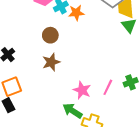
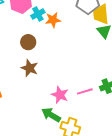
brown star: (51, 62) -> (30, 68), turned -30
pink line: (108, 87) -> (85, 91), turned 49

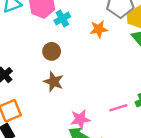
orange star: (53, 20) -> (99, 29), moved
pink star: (60, 95) -> (80, 119), moved, turned -30

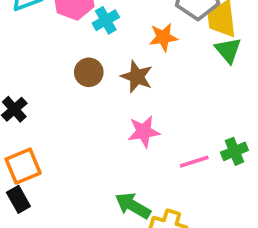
brown star: (54, 82) -> (137, 77), moved
pink star: (80, 119) -> (144, 132), moved

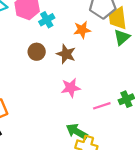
green triangle: (228, 50) -> (122, 37), turned 30
green arrow: (133, 206) -> (77, 132), moved

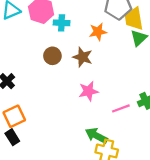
cyan cross: (47, 20) -> (62, 23), turned 35

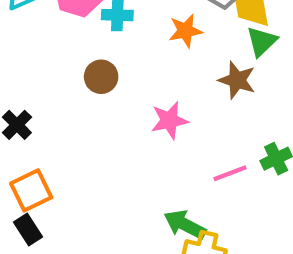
brown star: (83, 57) -> (237, 80), moved
pink star: (88, 91) -> (169, 120), moved

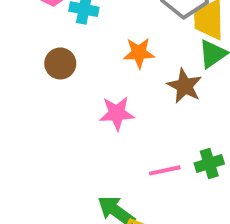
orange star: (185, 31) -> (139, 53), moved

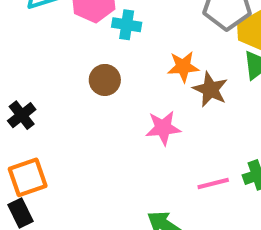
brown star: (185, 86) -> (210, 89), moved

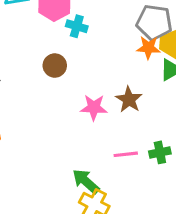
orange star: (183, 67) -> (148, 48), moved
brown star: (210, 89) -> (129, 100), moved

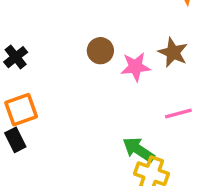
brown circle: (55, 66) -> (100, 51), moved

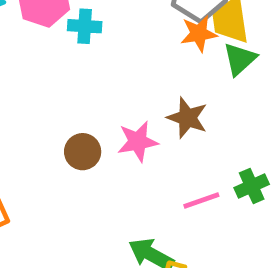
brown circle: (100, 51) -> (83, 152), moved

